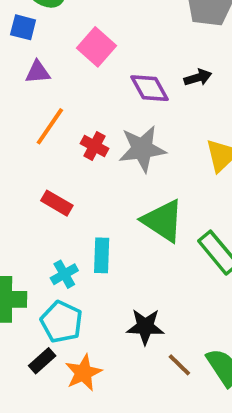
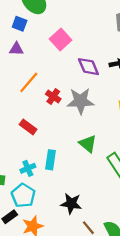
purple triangle: (38, 72) -> (16, 49), moved
green triangle: (163, 221) -> (88, 144), size x0.7

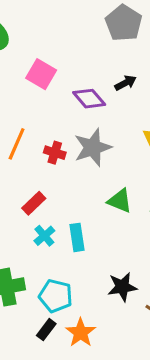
red rectangle: (28, 127) -> (34, 203), turned -63
cyan cross: (28, 168) -> (44, 236), moved

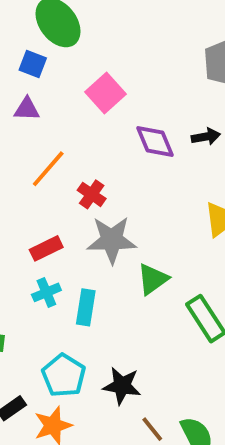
gray star: (93, 147) -> (112, 240), moved
green triangle: (120, 201) -> (153, 279), turned 44
cyan pentagon: (56, 296) -> (64, 375), moved

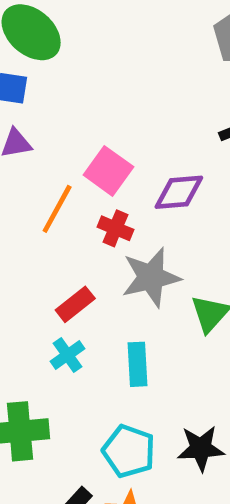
pink square: (106, 93) -> (108, 171), moved
purple diamond: (155, 142) -> (179, 192), moved, turned -60
cyan cross: (46, 292) -> (67, 355), moved

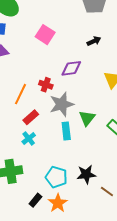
pink square: (108, 171) -> (45, 35), moved
orange line: (57, 209) -> (21, 94), moved
cyan rectangle: (137, 364) -> (66, 131), moved

